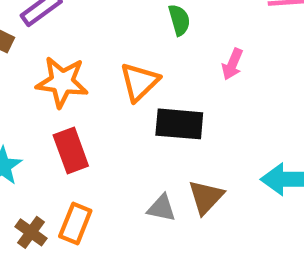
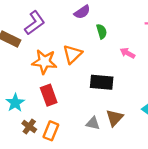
pink arrow: (232, 64) -> (128, 53), turned 96
orange triangle: (139, 82) -> (72, 54), moved
brown cross: (31, 232) -> (29, 126), moved

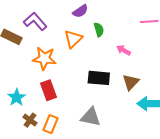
purple L-shape: (35, 23) -> (35, 21), turned -95
orange triangle: (72, 54) -> (73, 39), moved
brown triangle: (115, 118) -> (131, 82), moved
gray triangle: (93, 123) -> (91, 117), size x1.5

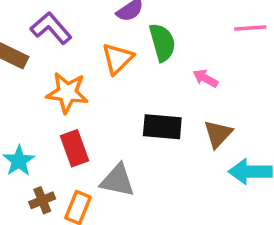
green semicircle: (99, 30) -> (162, 42), size x1.5
gray triangle: (91, 117) -> (117, 181), moved
brown cross: (30, 120) -> (42, 200), turned 32

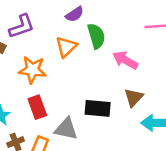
purple L-shape: (51, 28) -> (22, 26), turned 112
pink arrow: (205, 78) -> (125, 60), size x1.5
black rectangle: (162, 127) -> (98, 108), moved

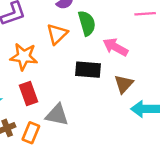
black rectangle: (98, 108) -> (88, 70), moved

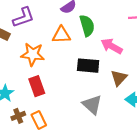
orange triangle: (57, 34) -> (61, 35), turned 42
gray triangle: (57, 115) -> (92, 105), moved, turned 30
orange rectangle: (31, 133) -> (39, 120), turned -48

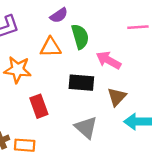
red rectangle: (37, 86) -> (39, 106), moved
orange rectangle: (39, 120) -> (25, 145), turned -60

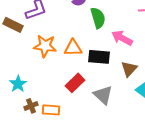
orange triangle: (51, 47) -> (73, 48), moved
red rectangle: (39, 106) -> (75, 83), moved, turned 66

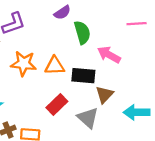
brown triangle: (129, 69) -> (104, 95), moved

